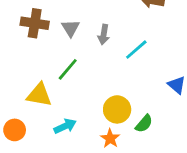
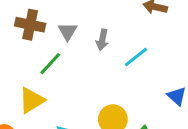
green line: (68, 69) -> (50, 64), moved
yellow triangle: (39, 95) -> (32, 100), turned -44

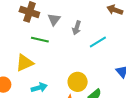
green line: (50, 64) -> (40, 40), turned 54

